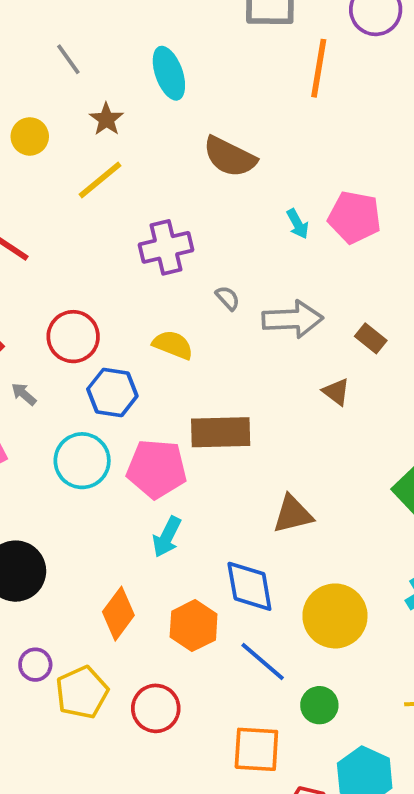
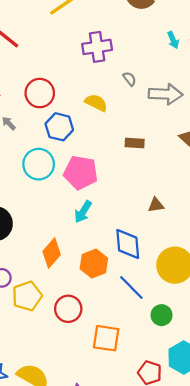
brown rectangle: (221, 432) -> (135, 143), moved, size x0.6
brown triangle: (293, 514) -> (156, 205), size x0.7
orange square: (256, 749) -> (106, 338), moved

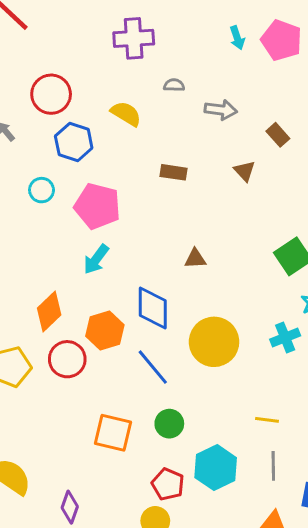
gray semicircle: (130, 79) -> (174, 85), turned -56
gray arrow: (165, 94) -> (221, 110), size x0.7
cyan circle: (39, 164) -> (42, 190), size x0.6
red circle: (68, 309) -> (67, 359), moved
green circle: (162, 315) -> (169, 424), moved

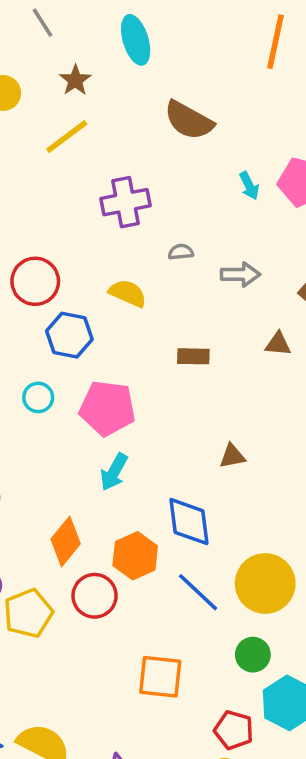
brown triangle: (245, 171) -> (278, 344), turned -35
yellow circle: (214, 342) -> (265, 584), moved
green circle: (169, 424) -> (253, 655), moved

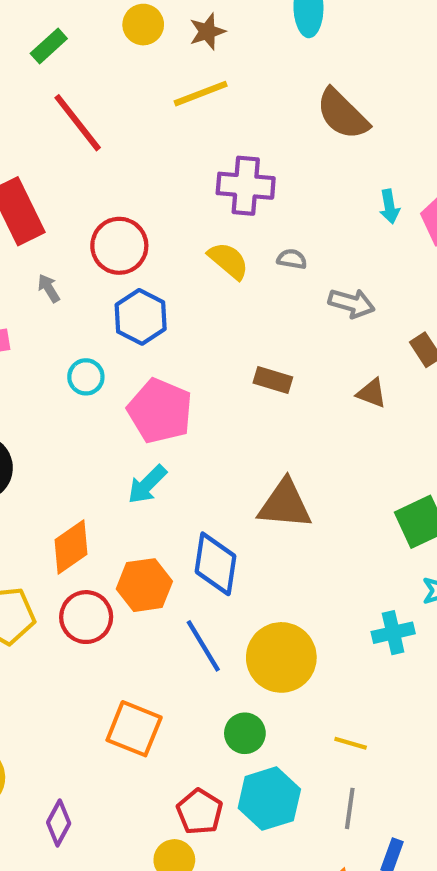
brown star: (75, 80) -> (207, 32), moved
yellow semicircle: (128, 293) -> (228, 261), moved
brown triangle: (232, 456) -> (285, 504), size x1.8

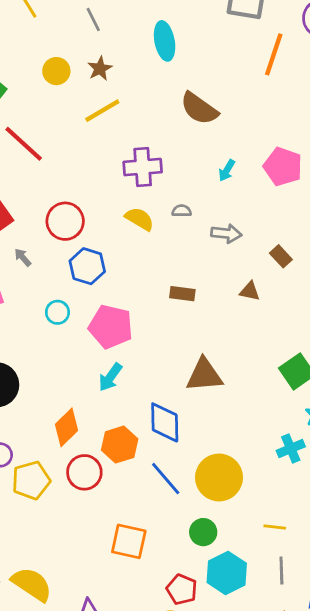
cyan arrow: (389, 207) -> (227, 170), moved, turned 50

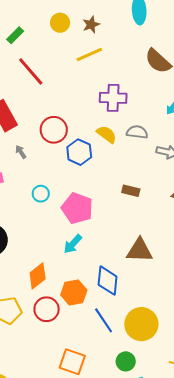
gray semicircle: (182, 211) -> (137, 132), size x1.5
blue hexagon: (87, 266) -> (79, 152), moved

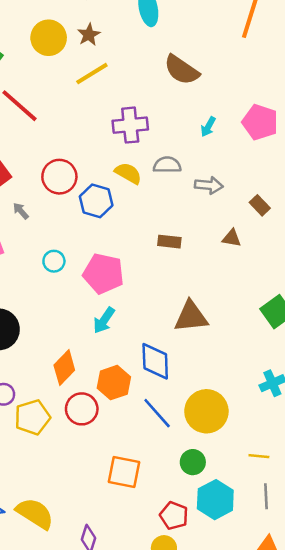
yellow circle: (60, 23) -> (49, 38), size x1.4

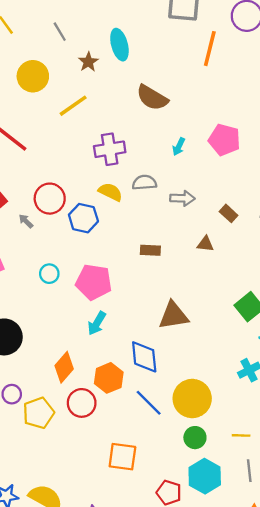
brown star: (89, 35) -> (88, 62), moved
gray arrow: (21, 211) -> (26, 221), moved
green circle: (193, 462) -> (195, 438), moved

